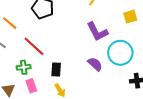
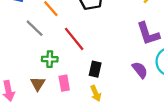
green cross: (24, 67) -> (50, 59), moved

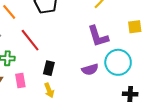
purple semicircle: (140, 70) -> (90, 69), turned 112

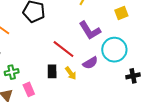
red line: (30, 40) -> (64, 49), moved
yellow arrow: (49, 90) -> (71, 73), moved

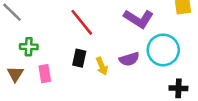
purple L-shape: (90, 30) -> (139, 19), turned -40
red line: (64, 49) -> (82, 22), moved

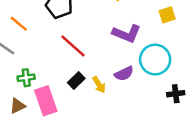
black rectangle: (79, 58) -> (76, 81), turned 42
brown triangle: (15, 74) -> (18, 106), turned 42
pink rectangle: (45, 74) -> (46, 101), size x1.6

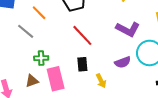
black rectangle: (76, 81) -> (82, 64), turned -56
yellow arrow: (99, 85) -> (101, 81), moved

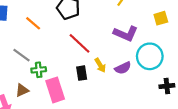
gray line: (26, 31) -> (22, 55), moved
brown triangle: (32, 81) -> (22, 90), moved
yellow arrow: (101, 81) -> (100, 65), moved

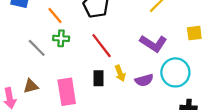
green cross: (39, 70) -> (61, 38), moved

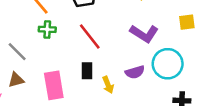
gray line: (37, 48) -> (17, 52), moved
yellow arrow: (120, 73) -> (108, 85), moved

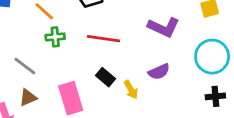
red line: (90, 37) -> (104, 39), turned -36
cyan circle: (168, 64) -> (212, 57), moved
black rectangle: (87, 71) -> (105, 77), turned -42

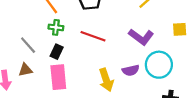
cyan circle: (212, 57) -> (159, 65), moved
black rectangle: (105, 77) -> (57, 52), moved, turned 64
yellow arrow: (131, 90) -> (106, 80), size x1.5

